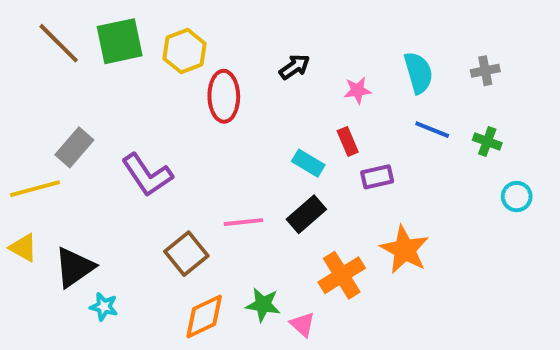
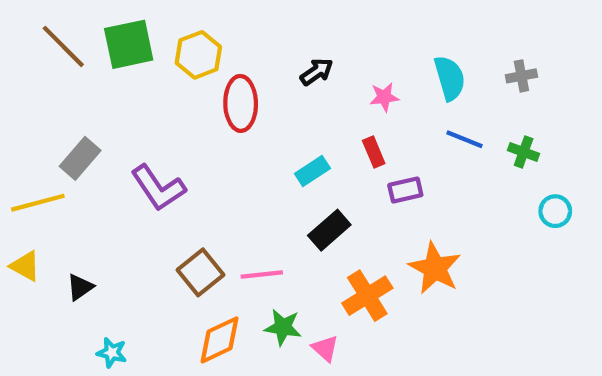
cyan rectangle: (308, 163) -> (312, 171), moved, turned -64
pink line: (243, 222) -> (262, 274), moved
black triangle: (74, 267) -> (80, 287), size x0.6
cyan star: (104, 307) -> (112, 353), moved

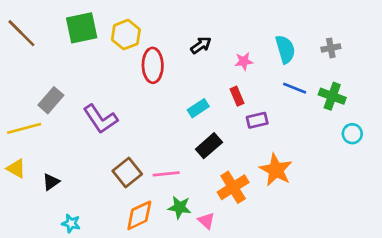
brown line: (63, 46) -> (21, 33), moved
green cross: (524, 152) -> (332, 96), size x1.4

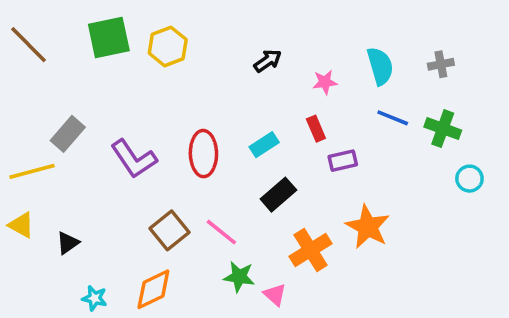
red ellipse: (153, 65) -> (203, 154), moved
pink line: (166, 174) -> (221, 232), turned 45
orange diamond: (139, 215) -> (153, 289), moved

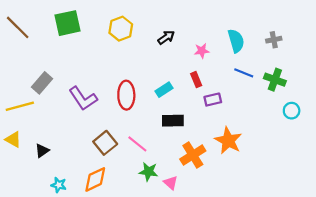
yellow hexagon: (168, 46) -> (121, 29), moved
black rectangle: (278, 195) -> (173, 121), turned 40

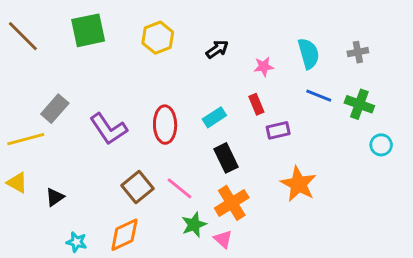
black rectangle: (173, 121) -> (226, 158), turned 65
orange cross: (193, 155) -> (232, 203), moved
green star: (148, 172) -> (194, 225), turned -30

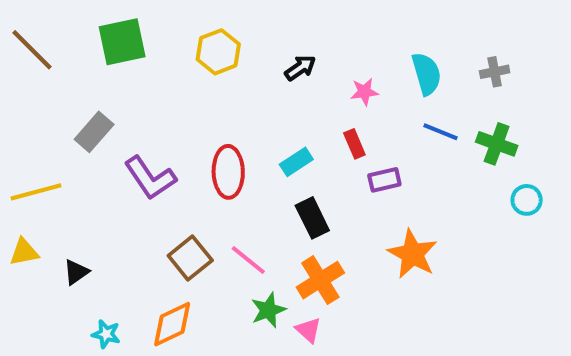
gray rectangle: (55, 109) -> (94, 132), moved
yellow triangle: (17, 183) -> (24, 252), turned -40

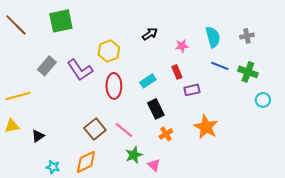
yellow hexagon: (218, 52) -> (109, 51), moved
purple L-shape: (150, 178) -> (80, 70), moved
orange cross: (320, 280) -> (166, 134), moved, size x0.6

